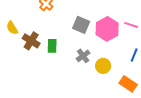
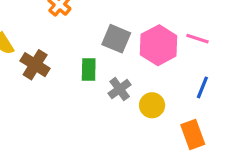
green rectangle: (52, 46) -> (89, 70), moved
orange rectangle: (128, 84) -> (193, 135), turned 36

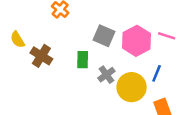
blue line: (202, 87) -> (157, 73), moved
yellow circle: (152, 105) -> (132, 87), size x1.5

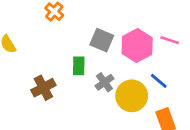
brown cross: (41, 56) -> (43, 88), moved, turned 30
blue line: (157, 73) -> (159, 81), turned -72

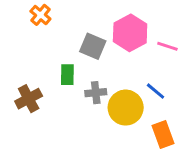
pink hexagon: (137, 46) -> (130, 33), moved
gray cross: (104, 82) -> (96, 93), turned 30

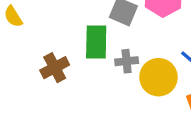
green rectangle: (67, 75) -> (96, 42), size x1.5

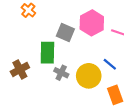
gray cross: (127, 61) -> (61, 73), moved, turned 32

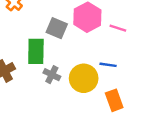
blue line: (110, 64) -> (108, 65), turned -32

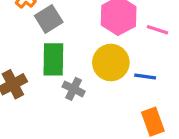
gray square: (57, 28) -> (49, 19), moved, turned 35
yellow circle: (84, 78) -> (111, 63), moved

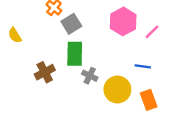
pink line: (158, 30) -> (152, 32), turned -63
yellow circle: (111, 63) -> (117, 90), moved

